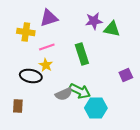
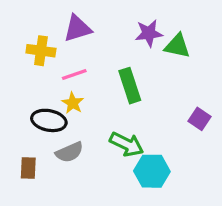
purple square: (126, 75) -> (200, 119), turned -32
gray semicircle: (64, 94) -> (69, 152), moved

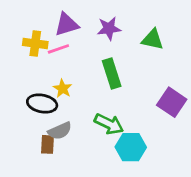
purple star: (149, 33) -> (109, 28), moved
pink line: (74, 74) -> (58, 49), moved
purple square: (200, 119) -> (172, 102), size x1.5
brown rectangle: (28, 168) -> (48, 144), moved

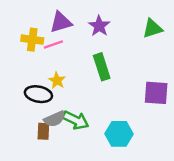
purple star: (109, 28) -> (99, 26), turned -30
green triangle: (153, 39) -> (152, 28), moved, turned -30
purple square: (172, 102) -> (156, 93), turned -30
green arrow: (109, 124) -> (76, 120), moved

